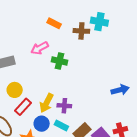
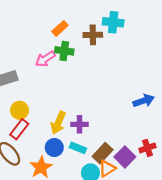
orange rectangle: (54, 23) -> (60, 28), turned -64
green cross: (60, 61) -> (64, 51), moved
red rectangle: (23, 107) -> (19, 129), moved

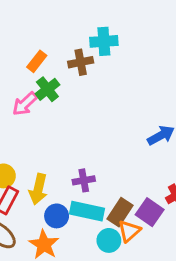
green cross: (64, 51) -> (47, 89), turned -36
yellow arrow: (58, 123) -> (38, 189), moved
cyan rectangle: (78, 148) -> (87, 211), size x1.5

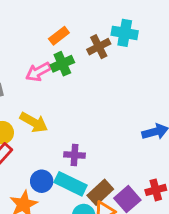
brown cross: (81, 62) -> (99, 47), turned -30
yellow arrow: (38, 189) -> (34, 122), moved, turned -88

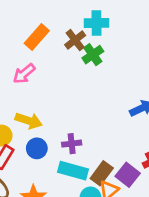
orange rectangle: (59, 36) -> (37, 37), size x1.4
green cross: (62, 64) -> (93, 55), moved
blue circle: (42, 181) -> (37, 148), moved

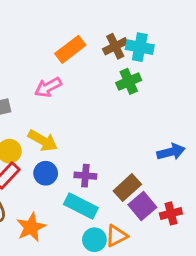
brown cross: (75, 40) -> (115, 46), moved
brown rectangle: (102, 173) -> (127, 188), moved
purple square: (128, 175) -> (142, 206), moved

